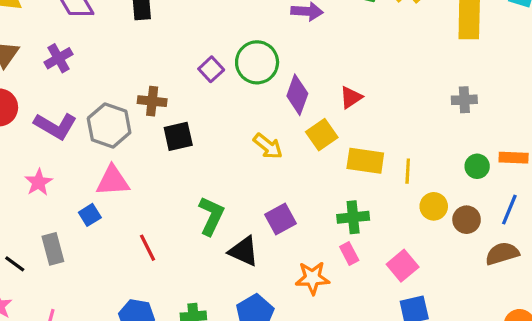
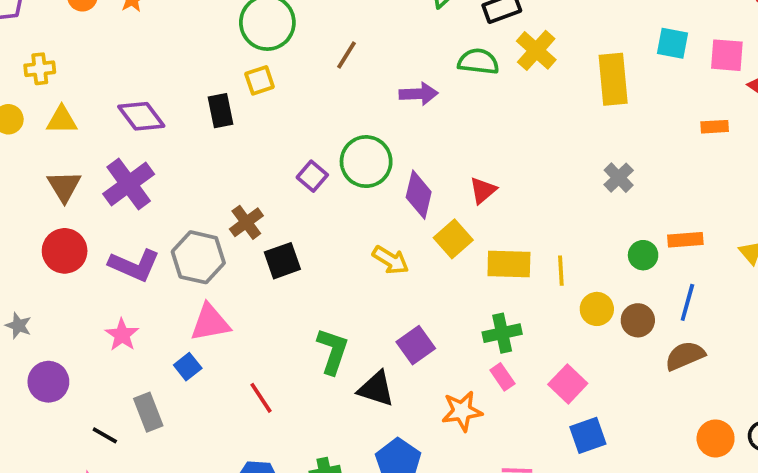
purple cross: (58, 58) -> (129, 184), size x1.5
gray cross: (464, 100) -> (619, 178), turned -35
brown cross: (152, 101) -> (246, 222), turned -36

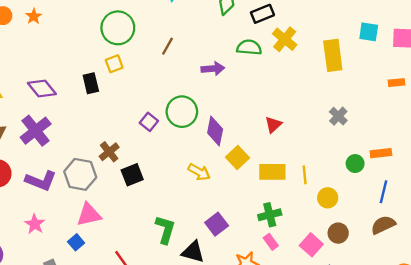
red triangle: (483, 190) -> (273, 125), moved
brown circle: (638, 320) -> (338, 233), moved

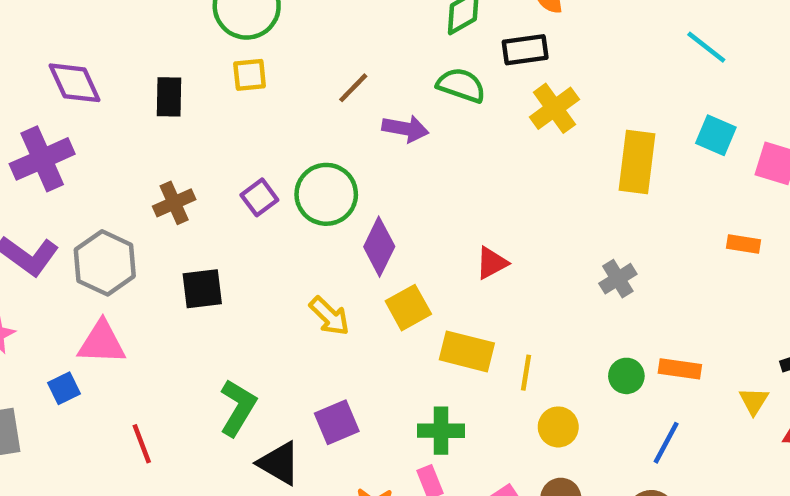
brown line: (167, 46) -> (353, 88), moved
green semicircle: (249, 47) -> (461, 85), moved
yellow square: (114, 64) -> (250, 75), moved
brown cross: (109, 152) -> (174, 203), moved

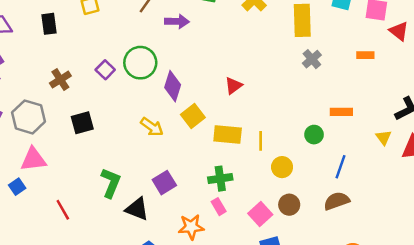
gray cross: (618, 279) -> (312, 59), moved
orange rectangle: (680, 369) -> (341, 112), moved

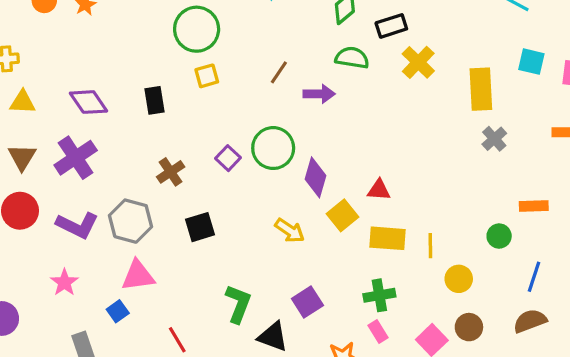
red triangle: (233, 86) -> (379, 190), moved, turned 42

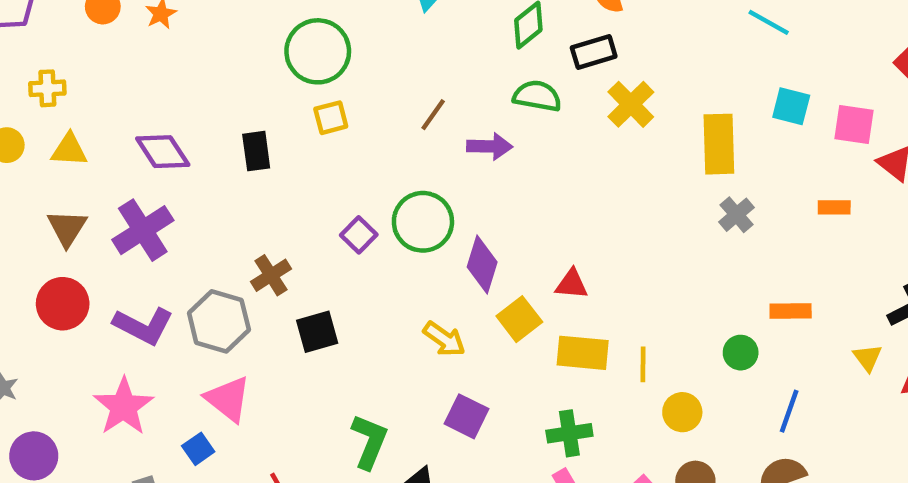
brown cross: (171, 172) -> (271, 275), moved
pink triangle: (138, 276) -> (228, 399), turned 45
pink star: (64, 282) -> (124, 406), size x1.5
purple square: (307, 302) -> (467, 416), moved, turned -32

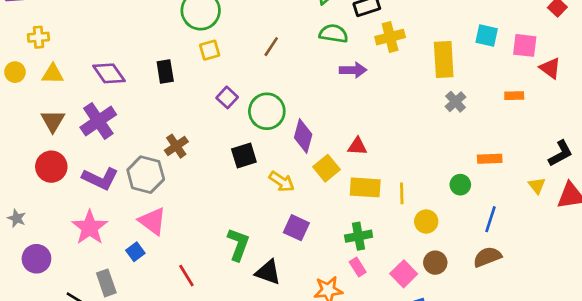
yellow cross: (631, 104) -> (390, 37), turned 32
purple arrow: (490, 146) -> (353, 70), moved
purple square: (359, 235) -> (227, 97), moved
black square: (317, 332) -> (244, 156), moved

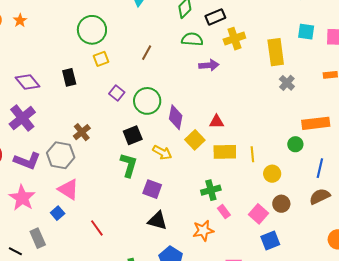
orange rectangle: (490, 159) -> (316, 123), size x1.5
purple square: (296, 228) -> (152, 189), moved
green cross: (359, 236) -> (211, 190), moved
green L-shape: (238, 244) -> (129, 165), moved

